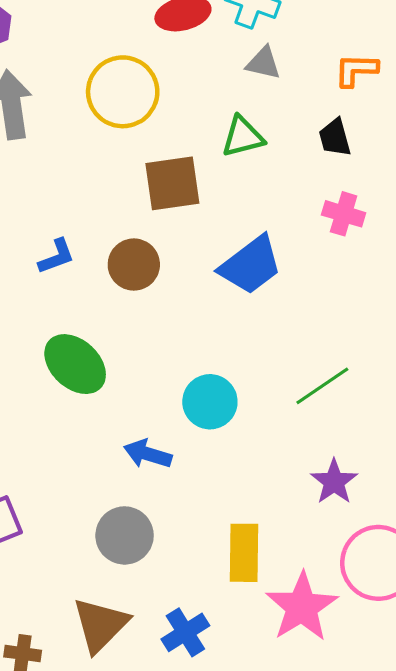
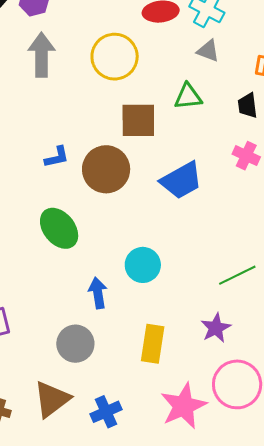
brown circle: (134, 265) -> (106, 169), size x1.4
green line: (322, 386) -> (237, 275), moved
blue arrow: (148, 454) -> (98, 293), turned 56
yellow rectangle: (244, 553) -> (153, 344), moved

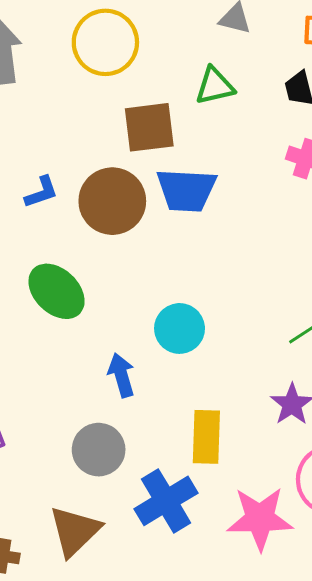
blue trapezoid: (181, 180) -> (186, 190), moved, turned 39
pink star: (184, 406) -> (260, 519), turned 30
blue cross: (106, 412) -> (166, 501), moved, size x1.4

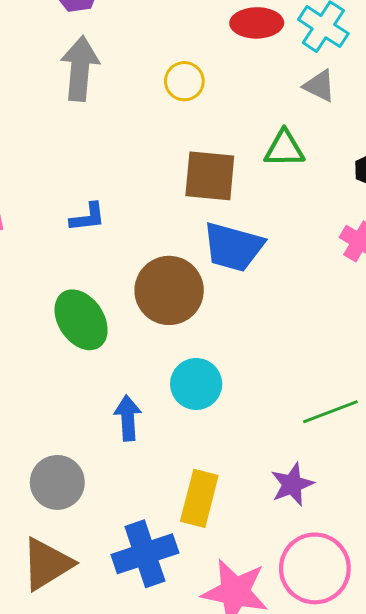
yellow circle: (105, 42) -> (184, 81), size x0.6
brown circle: (112, 201) -> (169, 290), moved
gray circle: (99, 450) -> (57, 482), moved

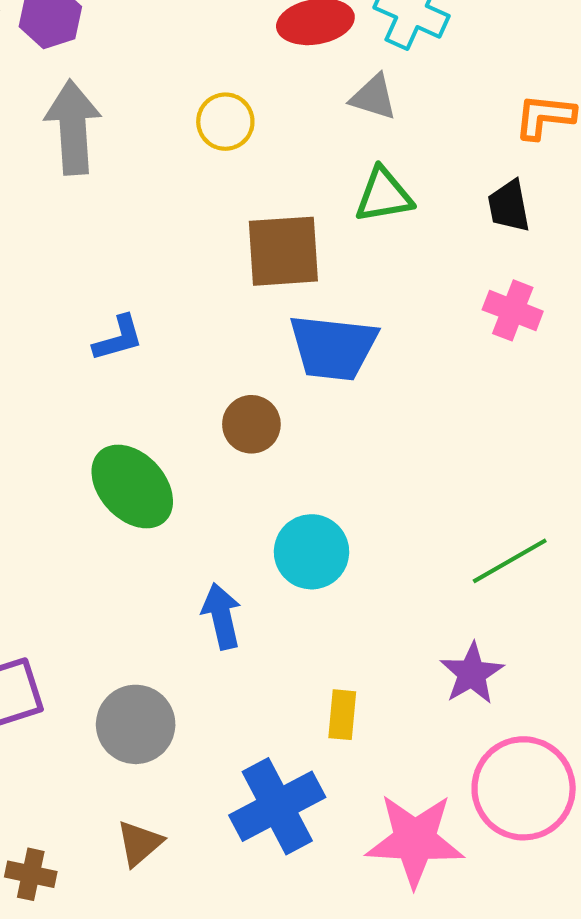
gray triangle: (319, 86) -> (374, 97), moved
brown circle: (169, 290) -> (251, 424), size x0.6
yellow rectangle: (199, 498) -> (342, 715), size x0.6
brown triangle: (47, 564) -> (139, 843), size x0.6

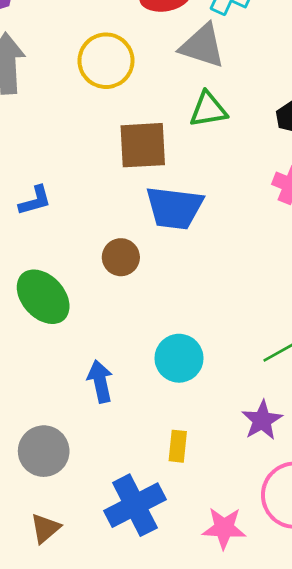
gray triangle: (374, 97) -> (202, 46), size x1.5
yellow circle: (225, 122) -> (106, 61), size x1.5
cyan circle: (312, 552) -> (179, 358), moved
pink star: (415, 840) -> (224, 528), size x0.7

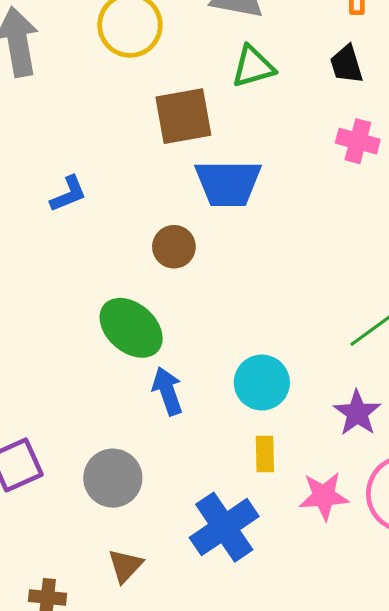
green ellipse: (43, 297) -> (131, 328), moved
cyan circle: (179, 358) -> (262, 383), moved
pink star: (224, 528) -> (324, 496), moved

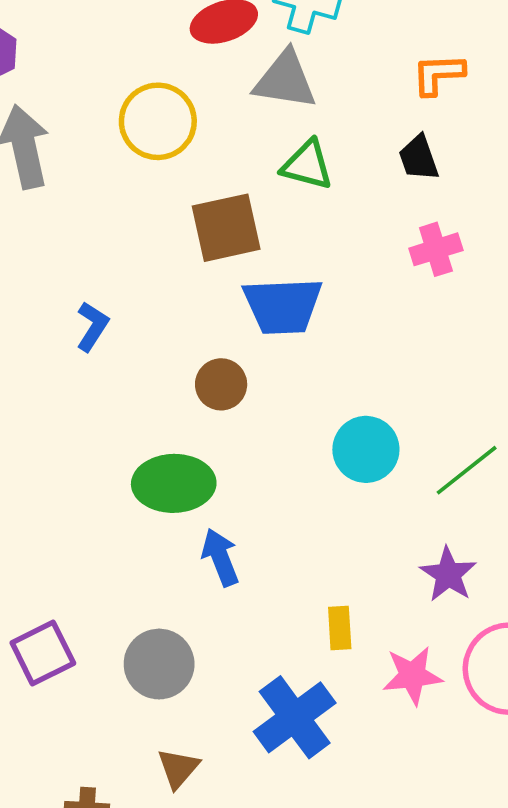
green triangle: (253, 67) -> (307, 165), turned 33
pink cross: (358, 141) -> (436, 249), turned -30
blue L-shape: (68, 194) -> (92, 326), turned -33
green ellipse: (131, 328) -> (174, 483), turned -40
cyan circle: (262, 383) -> (366, 449), moved

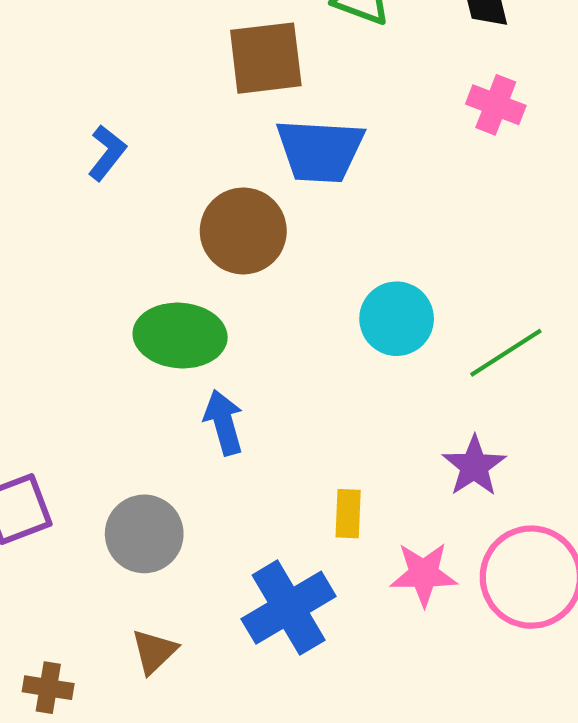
pink cross: (436, 249) -> (496, 105), turned 33
brown circle: (221, 384) -> (243, 231), size x1.5

